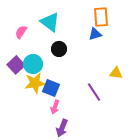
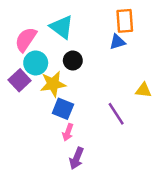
pink semicircle: (21, 32) -> (26, 39), size x1.5
cyan circle: (33, 64) -> (36, 63), moved
yellow star: (35, 83) -> (53, 84), moved

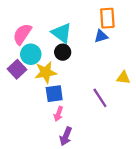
cyan triangle: (62, 27) -> (62, 33), moved
blue square: (63, 109) -> (54, 94), turned -30

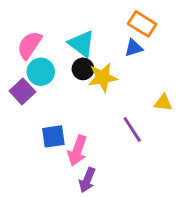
orange rectangle: (107, 18) -> (142, 24), turned -54
yellow star: (46, 72) -> (103, 77), moved
blue square: (54, 94) -> (53, 136), moved
pink arrow: (58, 114) -> (77, 151), size x1.5

